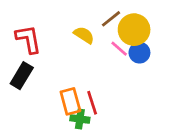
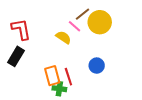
yellow semicircle: (84, 35) -> (63, 37), moved
pink line: (119, 49) -> (74, 26), moved
blue circle: (139, 53) -> (97, 66), moved

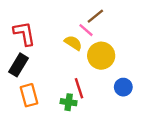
yellow circle: (100, 22) -> (101, 56), moved
blue circle: (97, 66) -> (123, 87), moved
orange rectangle: (52, 76) -> (29, 95), moved

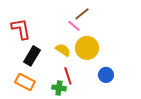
yellow semicircle: (73, 43) -> (63, 50), moved
black rectangle: (19, 65) -> (32, 56), moved
orange rectangle: (29, 95) -> (25, 82), turned -48

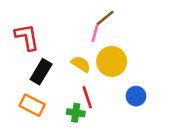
pink line: (74, 26) -> (95, 33), turned 64

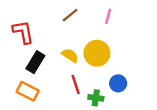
brown line: (105, 18) -> (70, 15), moved
pink line: (95, 33) -> (108, 16), moved
green cross: (76, 113) -> (96, 98), moved

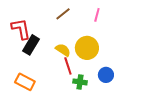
black rectangle: (35, 62) -> (31, 45), moved
red line: (76, 84) -> (68, 66), moved
green cross: (96, 98) -> (80, 82), moved

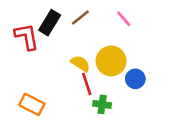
pink line: (97, 15) -> (124, 19), turned -56
black rectangle: (31, 45) -> (50, 23), moved
blue circle: (106, 75) -> (135, 79), moved

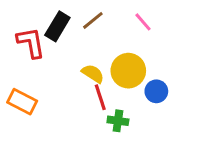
orange rectangle: (32, 104) -> (22, 102), moved

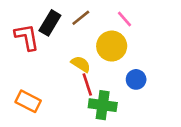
yellow circle: (128, 71) -> (112, 46), moved
orange rectangle: (22, 102) -> (28, 101), moved
green cross: (118, 121) -> (103, 105), size x1.5

